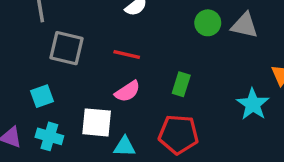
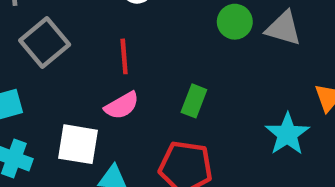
gray square: (67, 48) -> (45, 42), turned 33
red line: (127, 54) -> (124, 56), turned 68

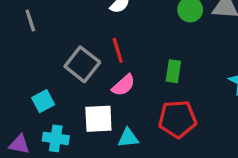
gray square: (45, 42) -> (82, 64), moved

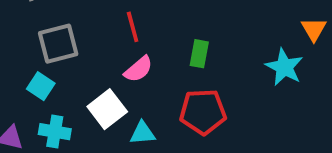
gray square: (82, 64) -> (58, 44), moved, turned 36
cyan square: (43, 101) -> (41, 86), turned -30
white square: (98, 119) -> (107, 109), turned -36

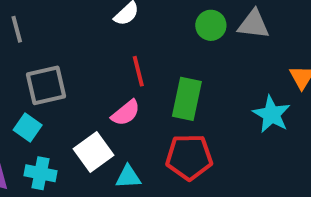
red line: (133, 27) -> (138, 71), moved
green rectangle: (199, 54) -> (187, 99), size x1.5

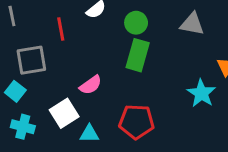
green circle: (211, 25) -> (136, 23), moved
red line: (138, 71) -> (61, 29), moved
green rectangle: (187, 99) -> (138, 55), moved

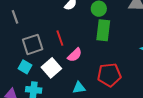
red line: (61, 29) -> (60, 38), moved
white square: (64, 113) -> (51, 68), moved

